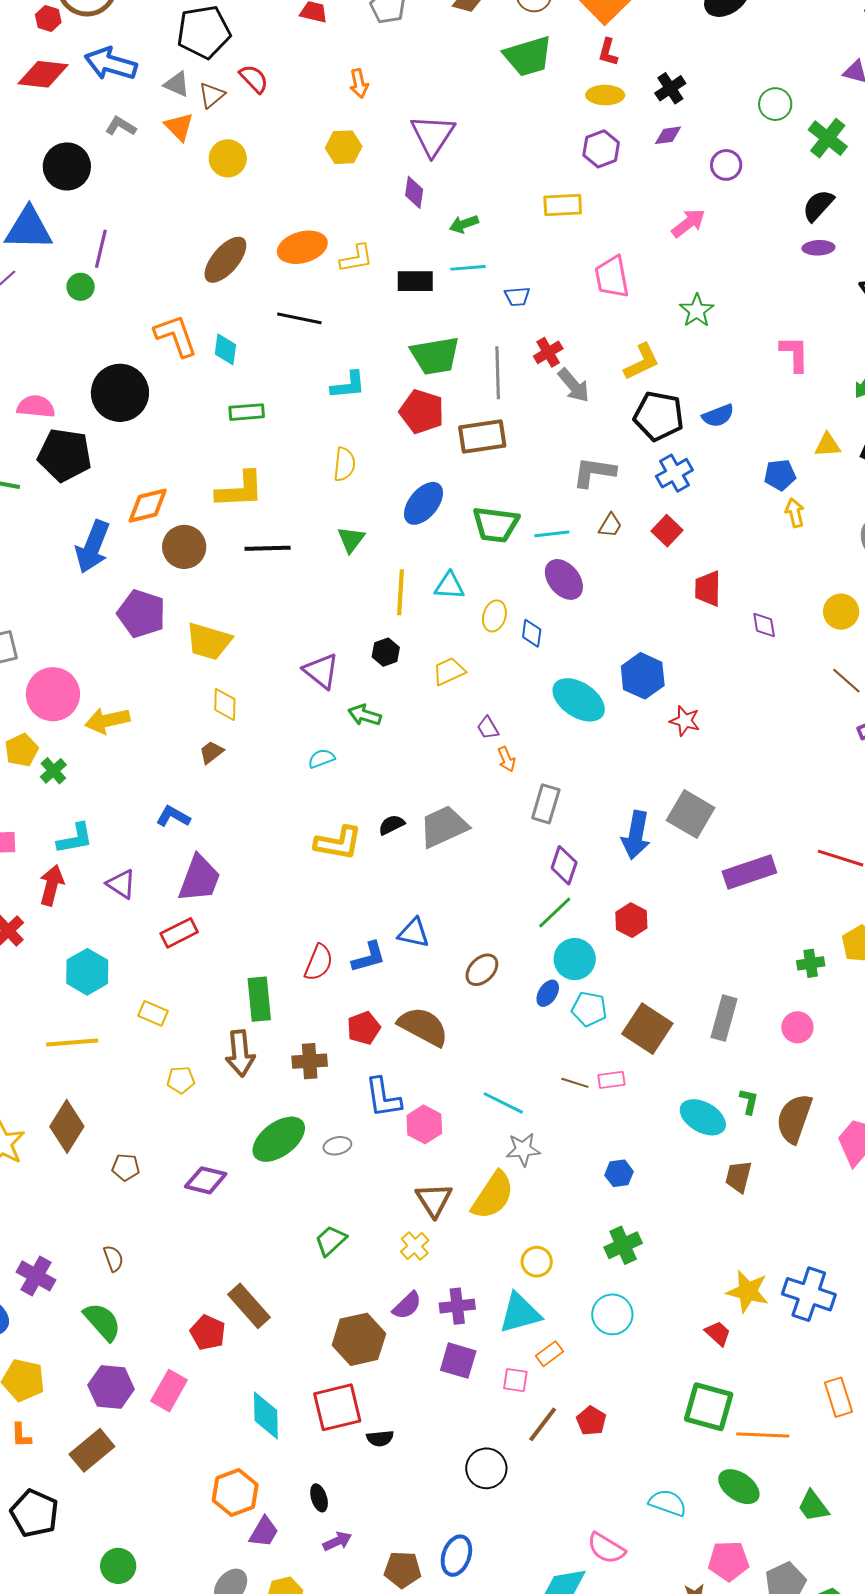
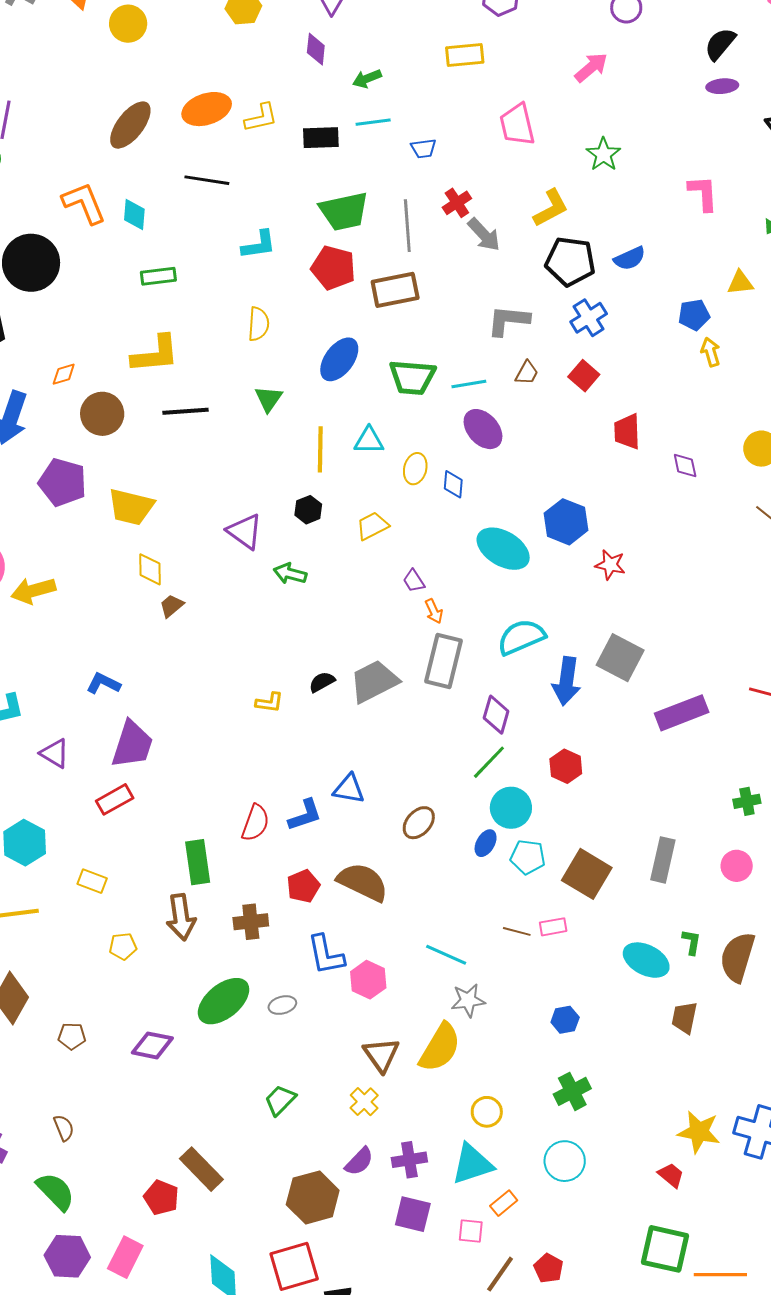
orange diamond: (148, 506) -> (64, 374), size x0.6
brown trapezoid: (211, 752) -> (172, 606), moved
cyan semicircle: (321, 759) -> (521, 637), moved, size x1.8
gray rectangle: (546, 804) -> (444, 661), moved, size x1.4
yellow L-shape: (338, 843) -> (269, 702), size x0.6

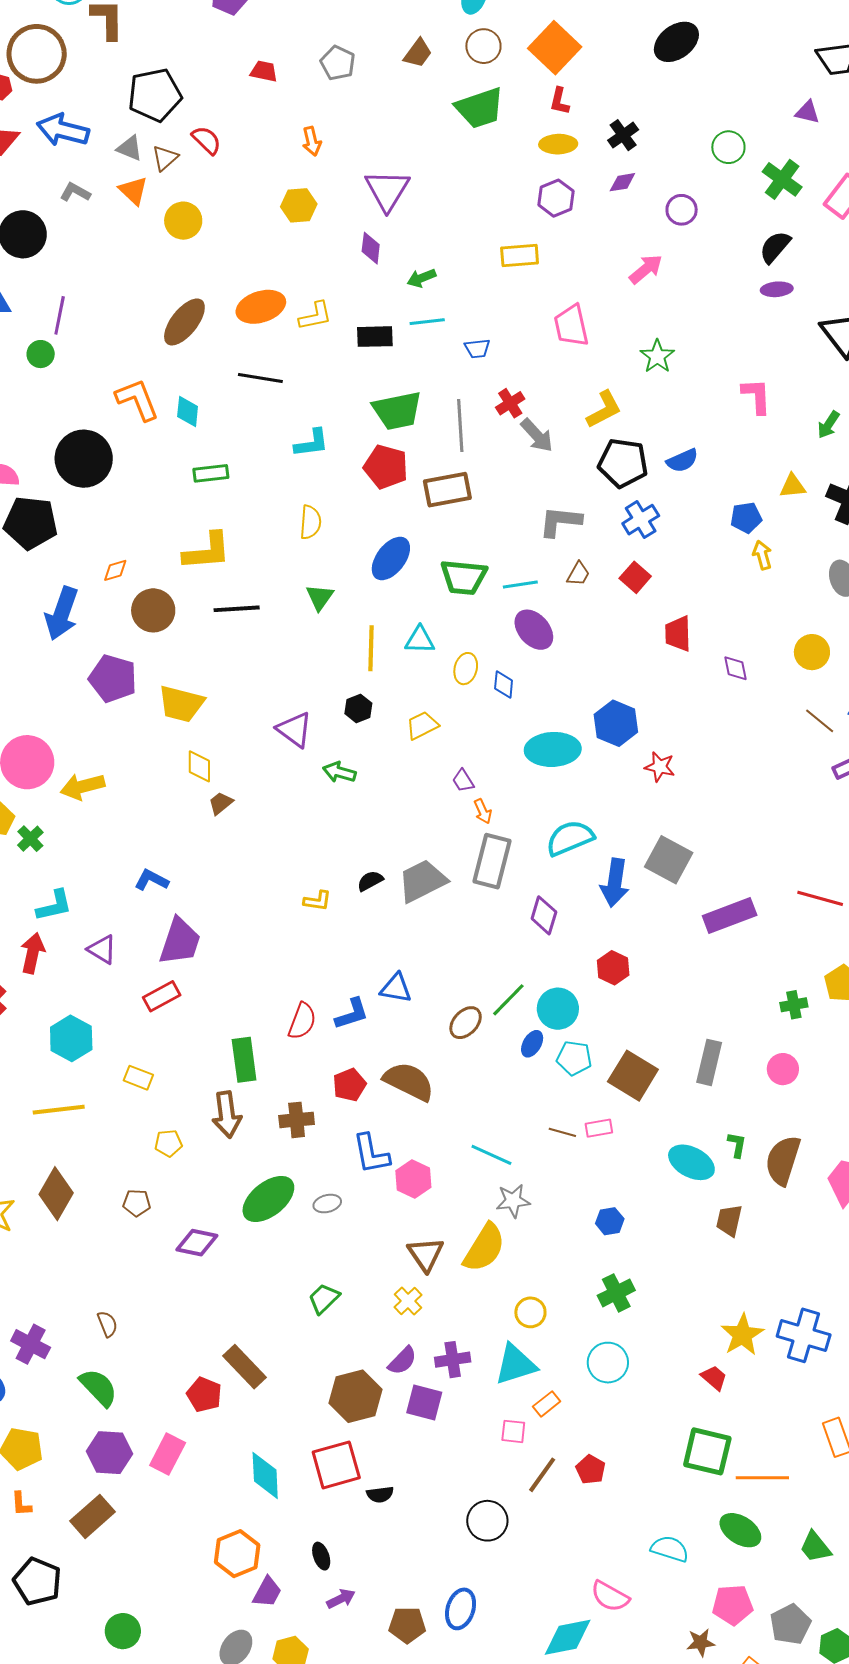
cyan ellipse: (503, 549) -> (553, 749), turned -34
green line: (489, 762) -> (508, 1000), moved
brown pentagon: (72, 1036) -> (137, 1203), moved
yellow star: (699, 1132) -> (742, 1335), turned 30
purple square: (413, 1214) -> (424, 1403), moved

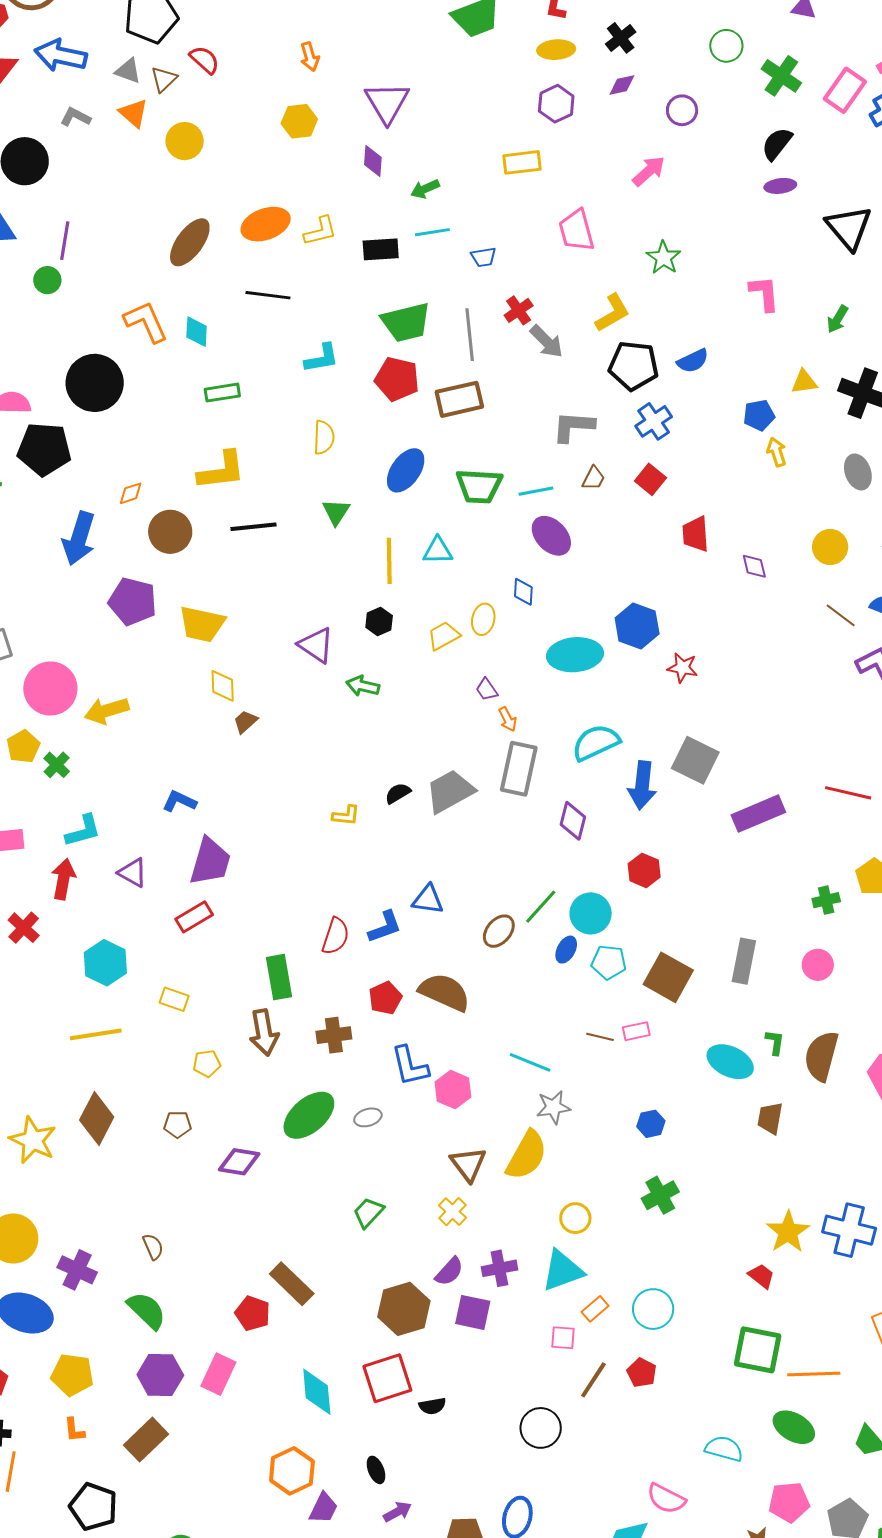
yellow ellipse: (466, 669) -> (483, 619), moved
cyan circle: (608, 1363) -> (653, 1309), moved

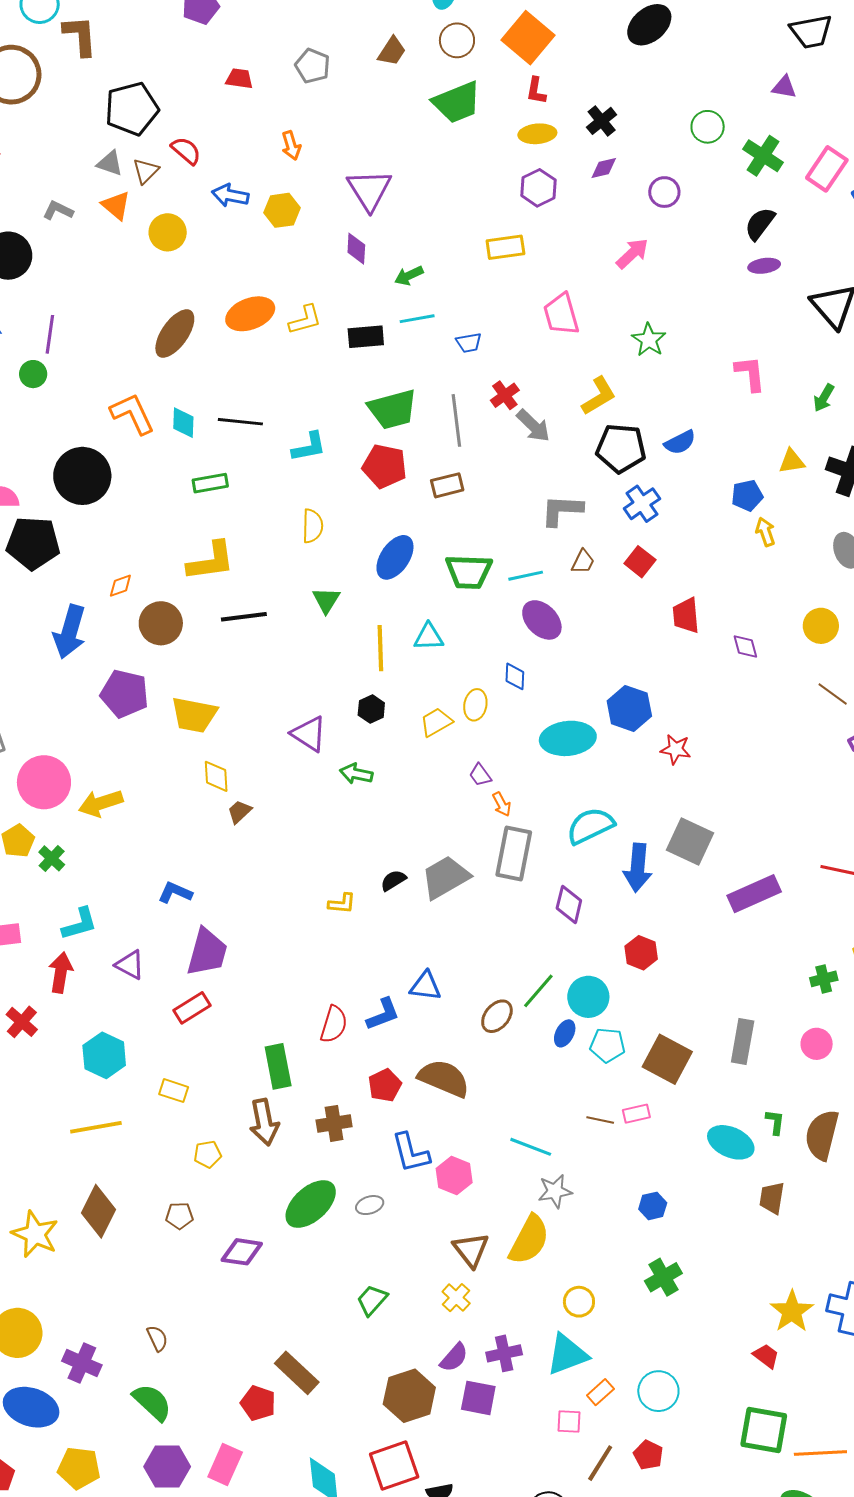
blue arrow: (61, 55) -> (230, 195), moved, size x0.7
black line: (268, 295) -> (240, 422), moved
brown rectangle: (459, 399) -> (447, 485), size x0.7

